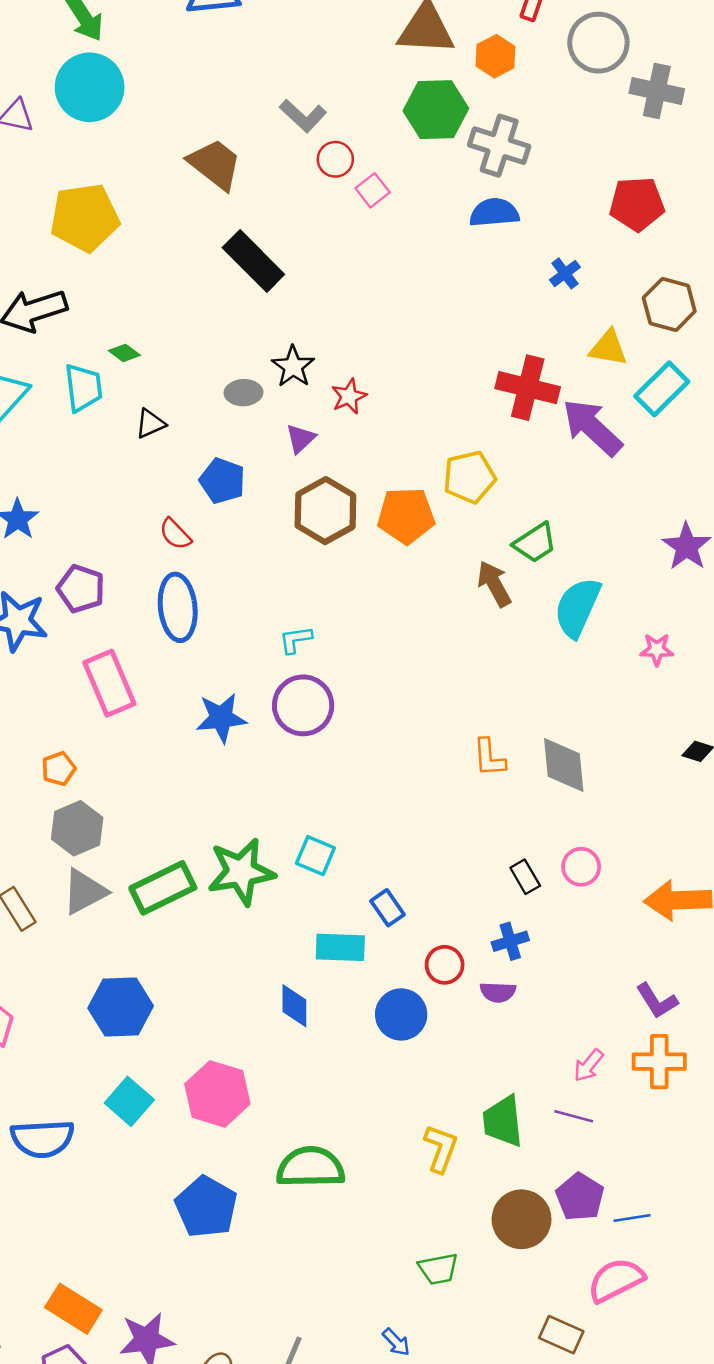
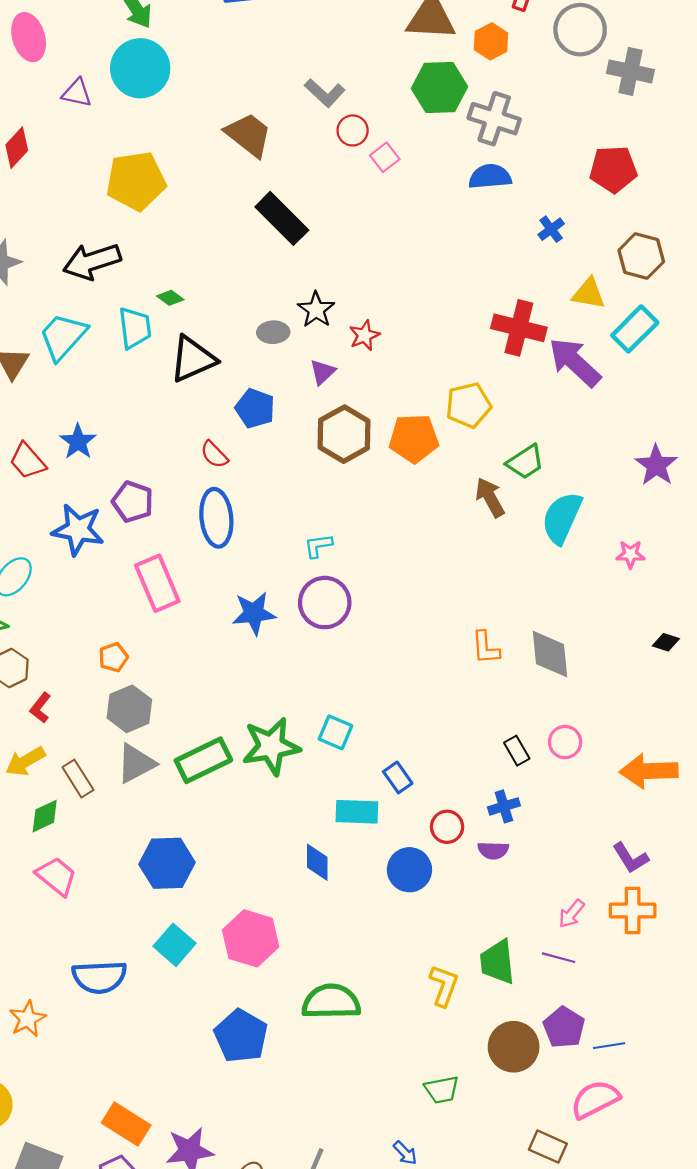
black triangle: (150, 424) -> (193, 359), size x1.8

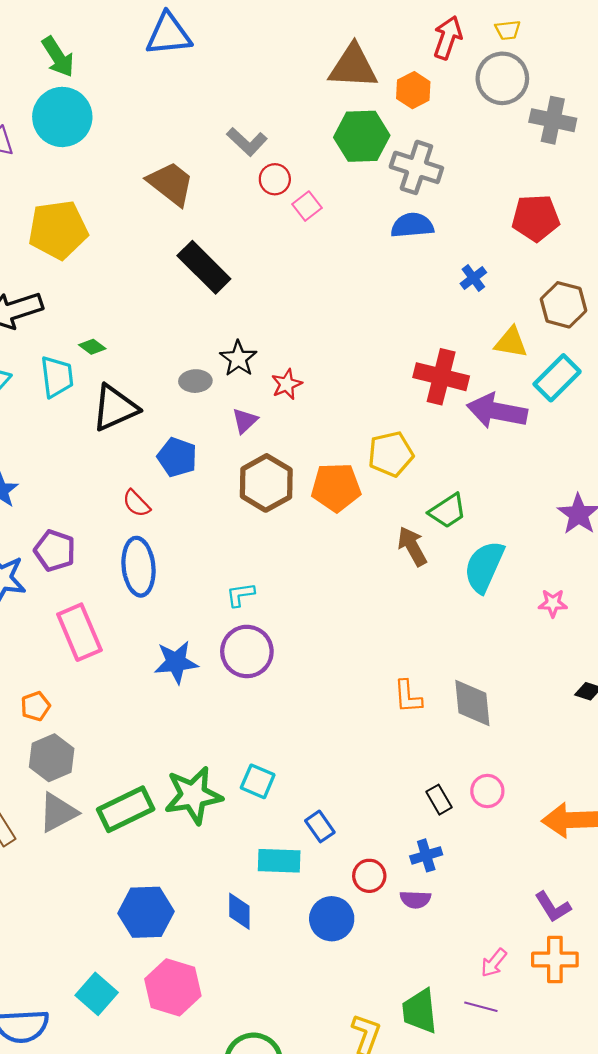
purple arrow: (575, 362) -> (497, 411), turned -32
blue hexagon: (167, 863) -> (146, 912), moved

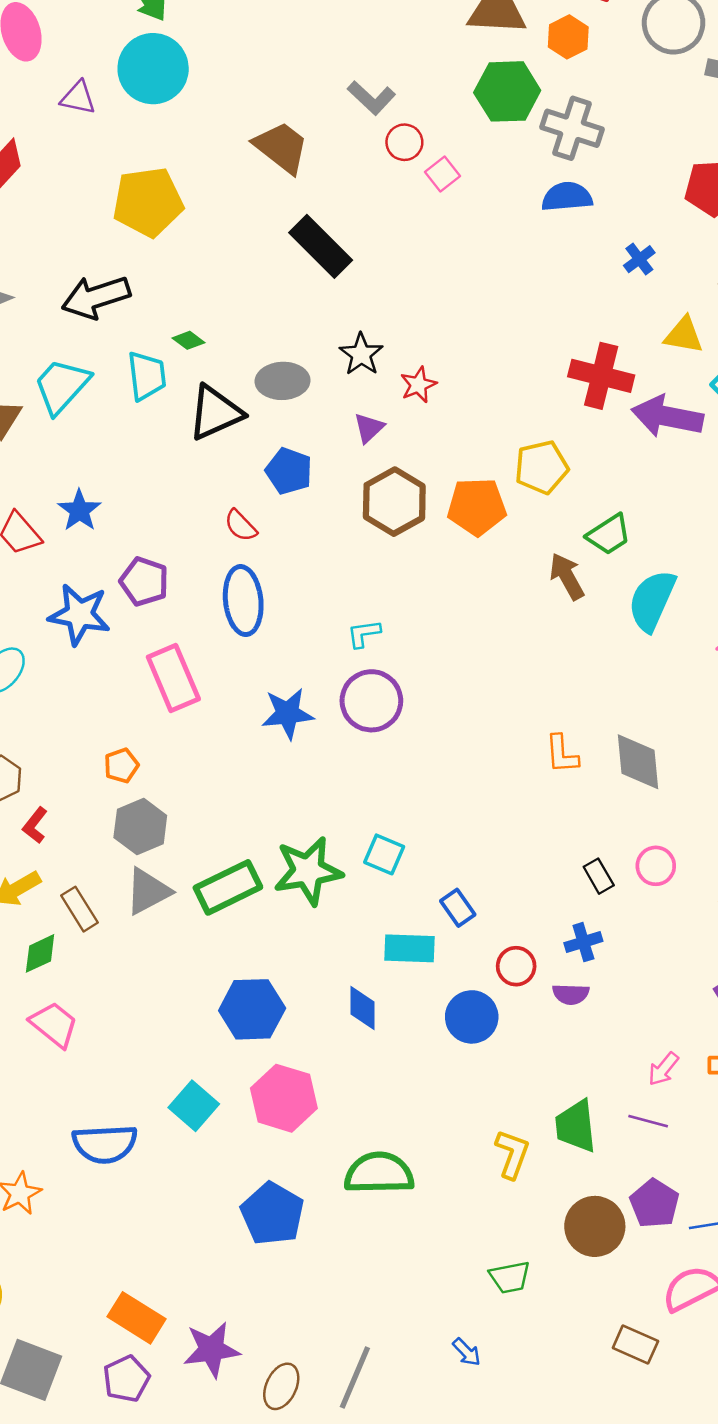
gray ellipse: (195, 381) -> (283, 381), moved, size x1.4

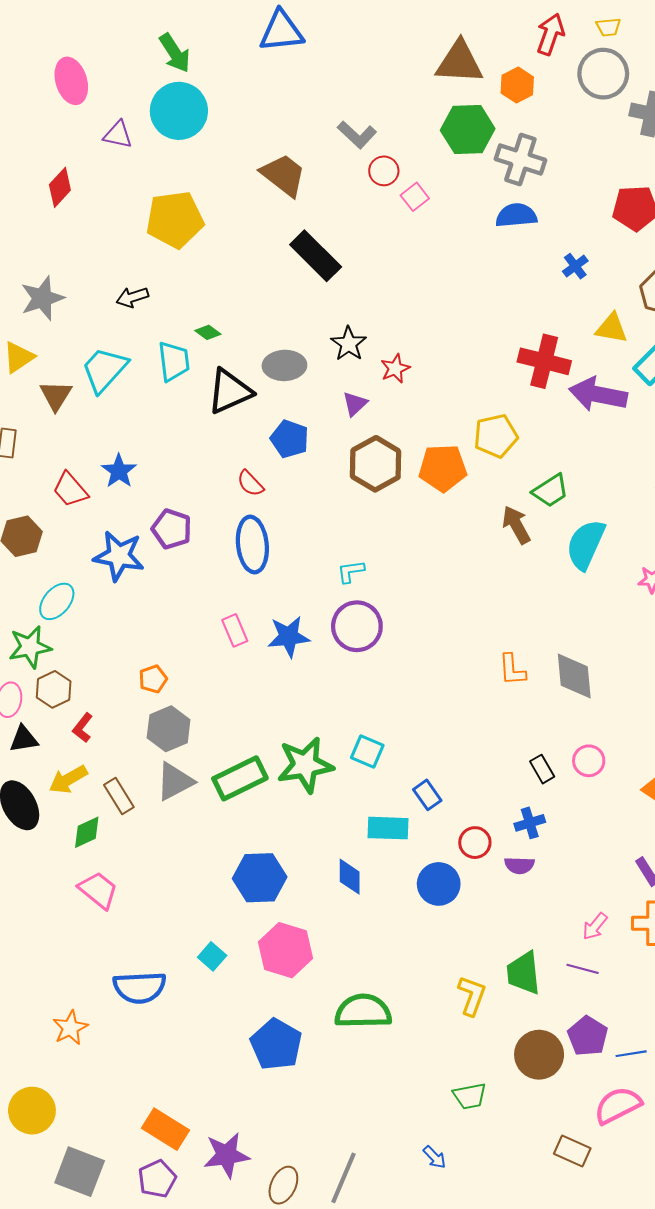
black arrow: (96, 297) -> (132, 297), size x0.6
pink rectangle: (173, 678) -> (235, 630), moved, size x0.6
cyan square: (194, 1106) -> (212, 956), size x0.7

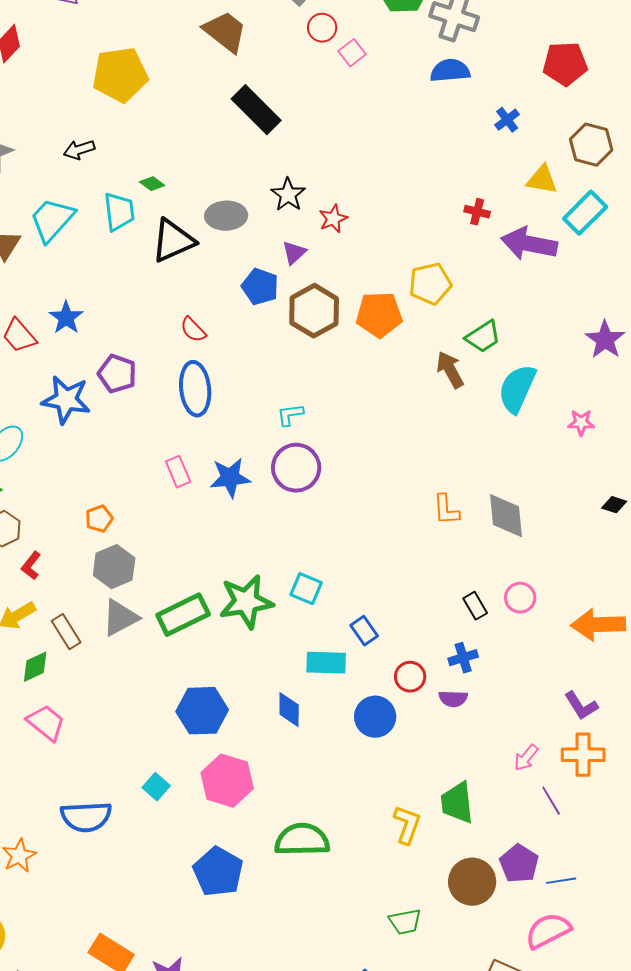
red cross: (544, 361) -> (477, 212), size x0.5
blue pentagon: (290, 439) -> (260, 287), moved
purple line: (583, 969) -> (551, 801), moved, turned 44

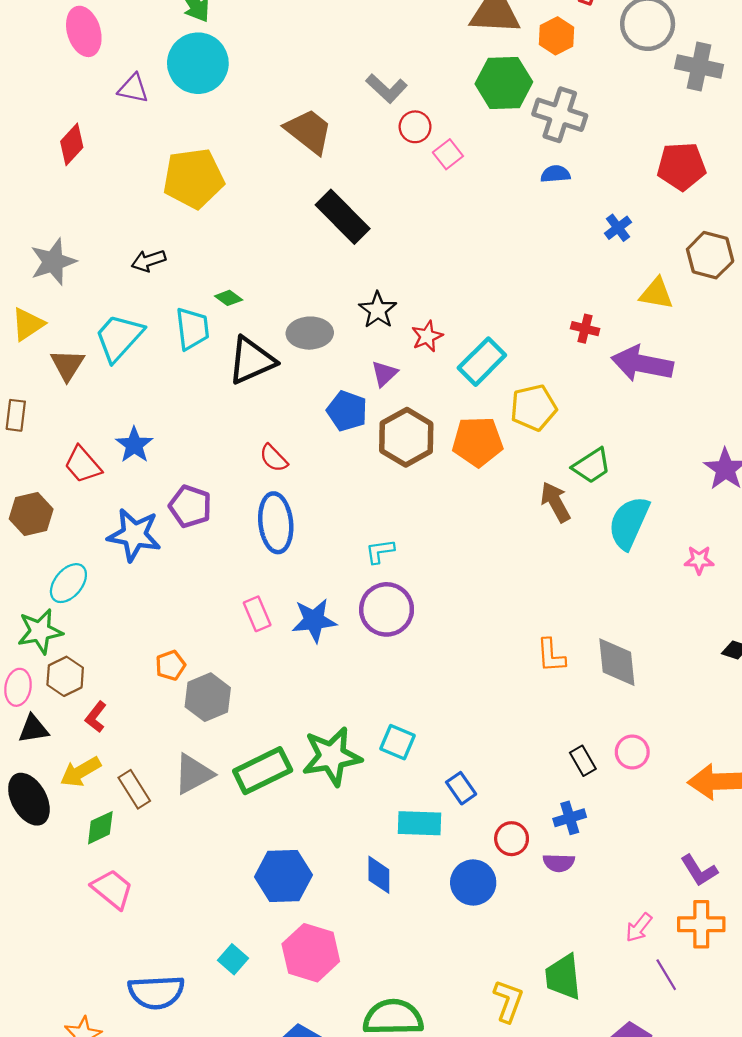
blue semicircle: (450, 71) -> (555, 174), size x0.7
cyan rectangle: (585, 213) -> (482, 362), moved
gray hexagon: (114, 567) -> (208, 697), moved

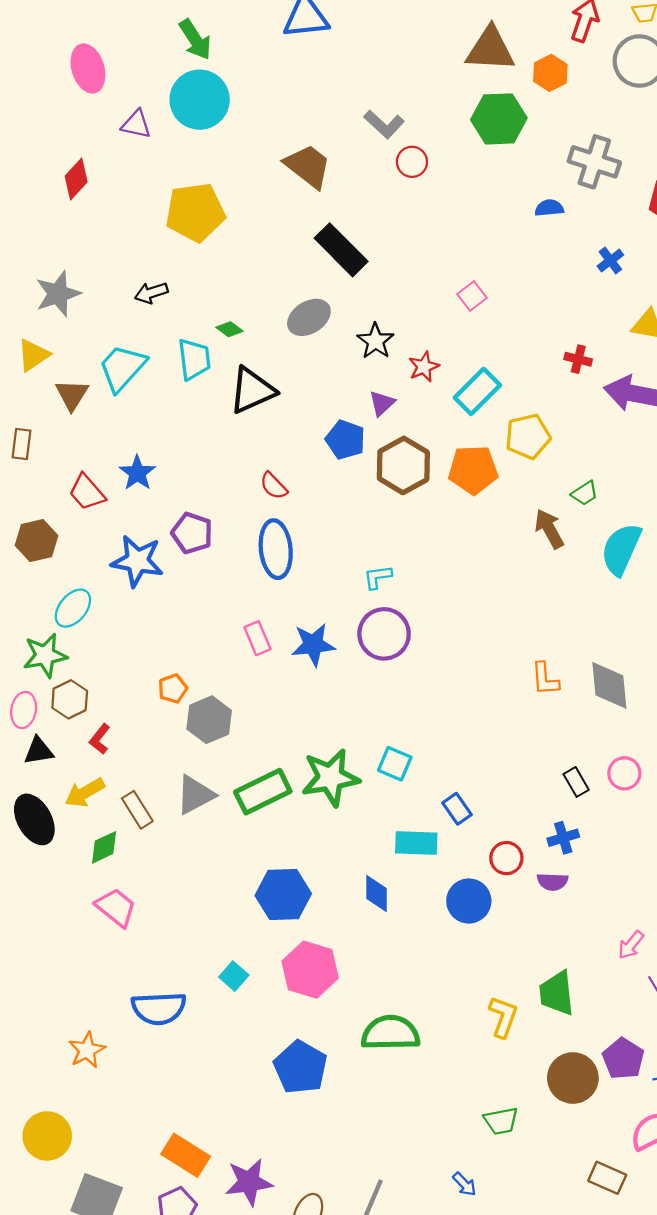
gray cross: (560, 115) -> (594, 162), moved
pink square: (448, 154) -> (472, 296), moved
gray ellipse: (310, 333) -> (309, 317), moved, turned -30
green trapezoid: (592, 466) -> (585, 493), size x0.7

